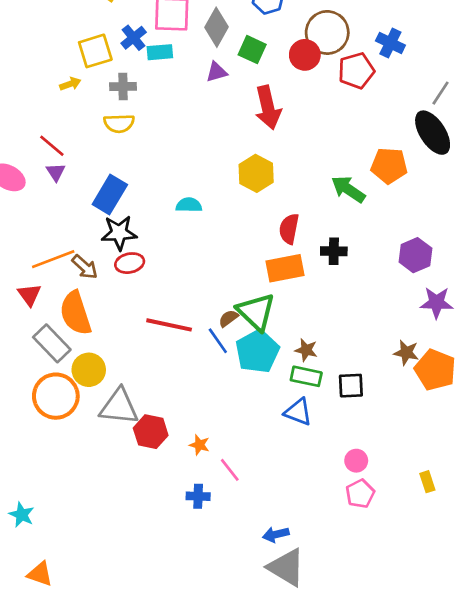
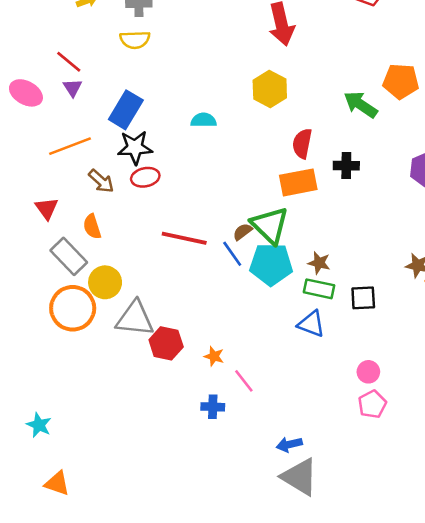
orange line: (53, 259) -> (70, 146), moved
orange semicircle: (76, 313) -> (92, 227), size x0.6
cyan pentagon: (257, 351) -> (271, 264), turned 30

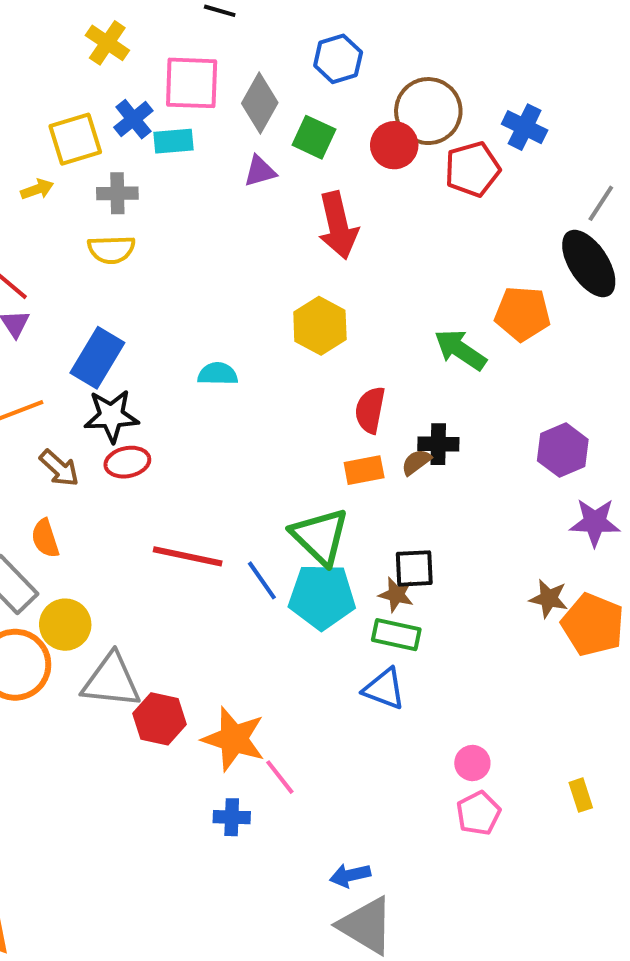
orange rectangle: (298, 182) -> (364, 470), size x0.7
brown semicircle: (243, 232) -> (416, 462), moved
black square: (363, 298) -> (414, 568), moved
orange star: (214, 356) -> (234, 739), size x2.0

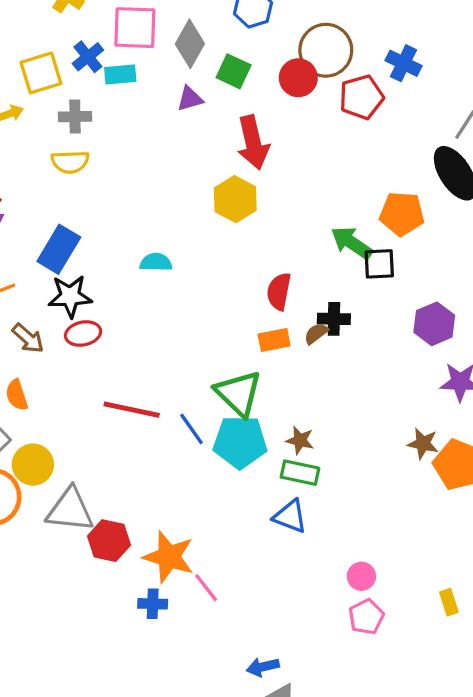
yellow hexagon: (320, 326) -> (235, 199), moved
black square: (414, 568) -> (379, 264), moved
blue cross: (232, 817) -> (153, 604), moved

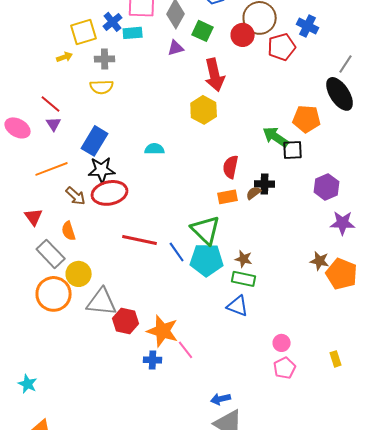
red ellipse: (83, 333) -> (110, 193), size x1.6

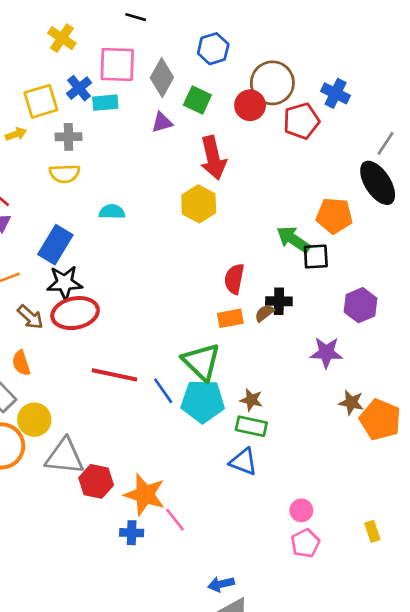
cyan semicircle: (155, 149) -> (112, 212), moved
purple star: (343, 223) -> (326, 353), moved

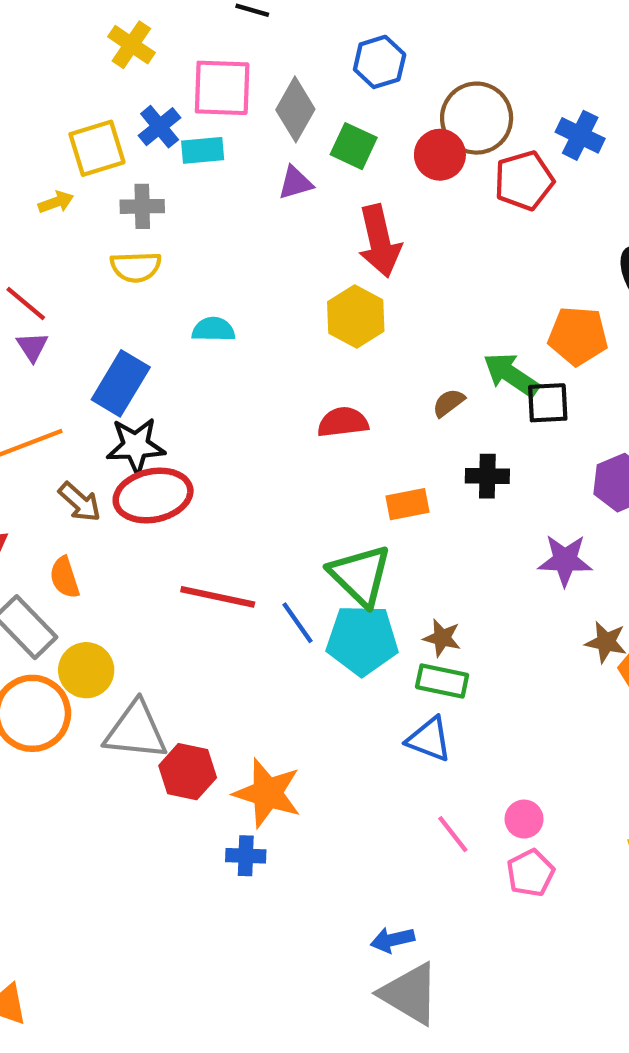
red semicircle: (234, 279) -> (343, 422), moved, turned 72
brown semicircle: (264, 313) -> (449, 403), moved
pink line: (175, 520) -> (453, 834), moved

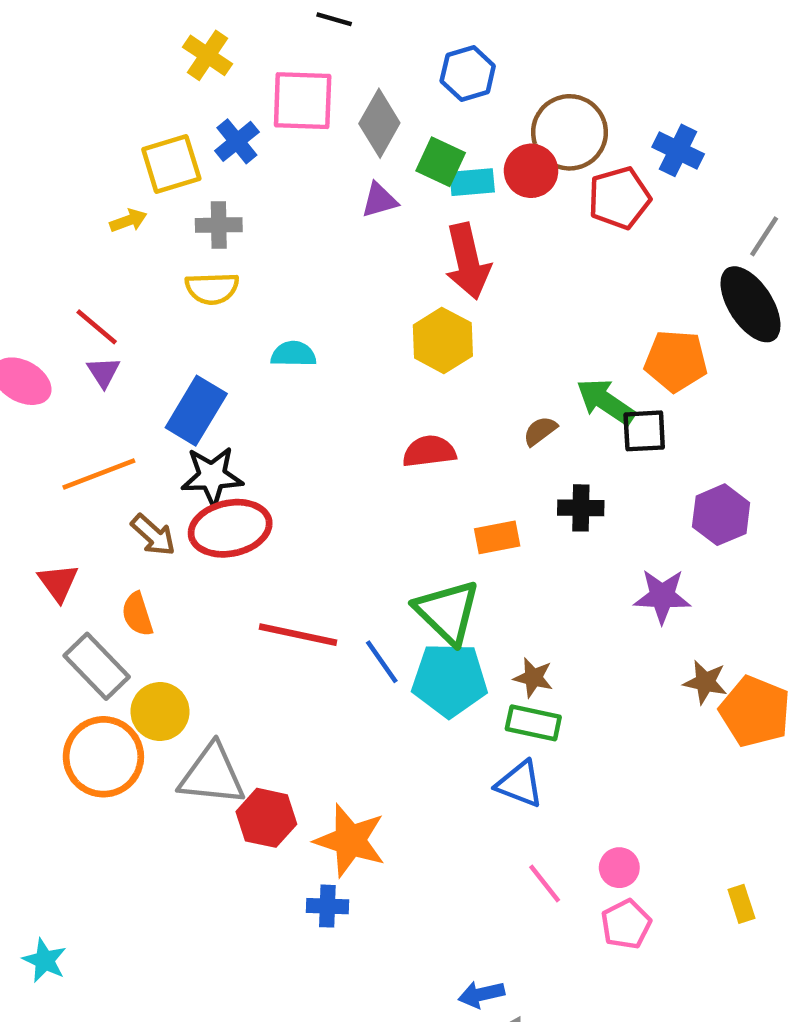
cyan rectangle: (203, 150) -> (472, 182), moved

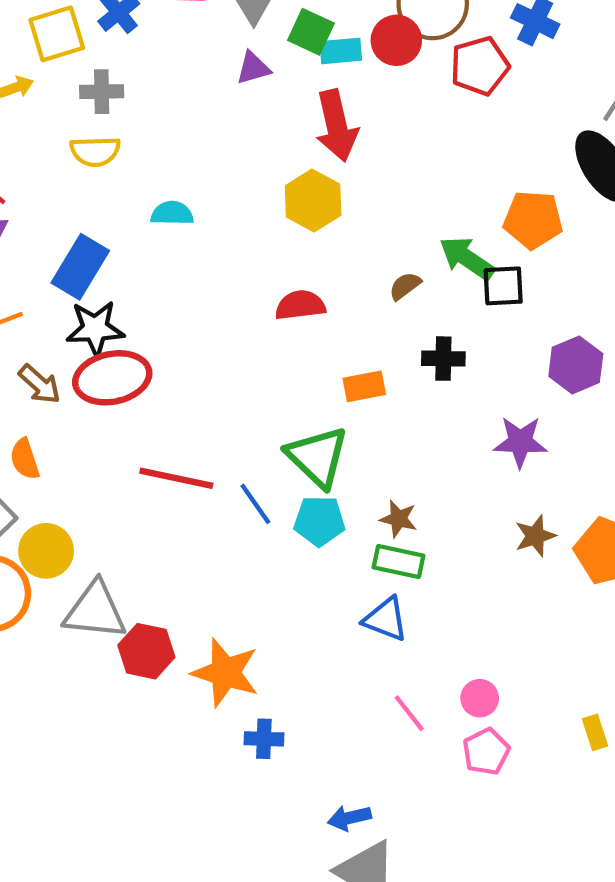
cyan pentagon: (450, 680) -> (319, 521), size x0.7
brown star: (705, 682) -> (535, 536), moved, turned -30
blue cross: (327, 906) -> (264, 739), moved

